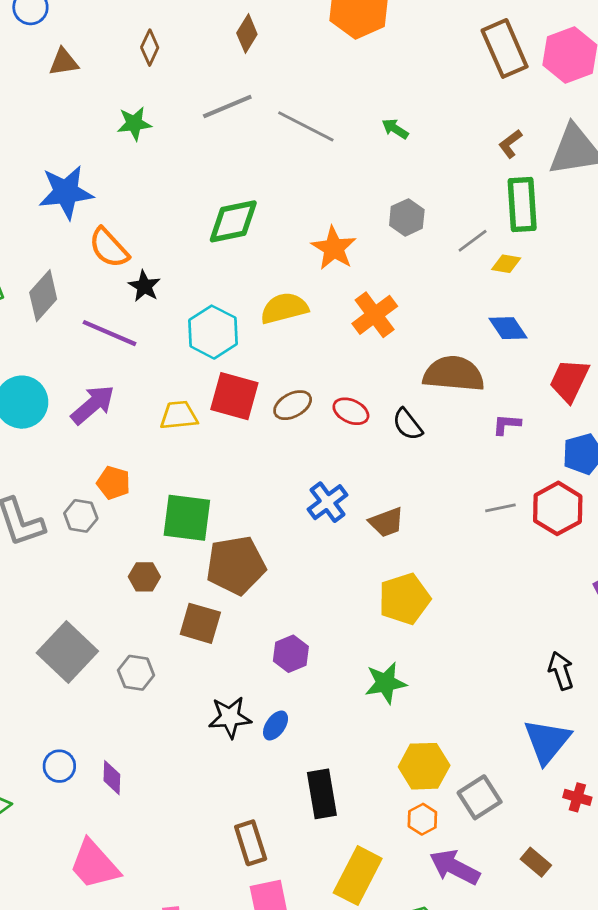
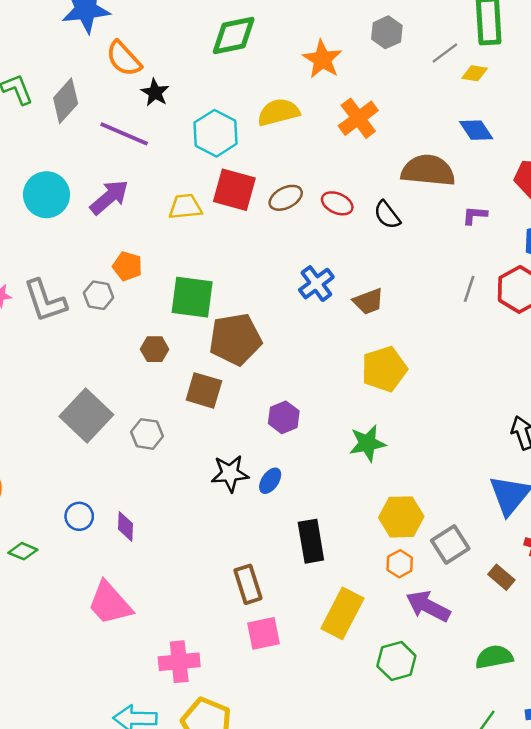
gray line: (500, 508) -> (469, 289), turned -60
brown rectangle: (536, 862) -> (501, 577), moved

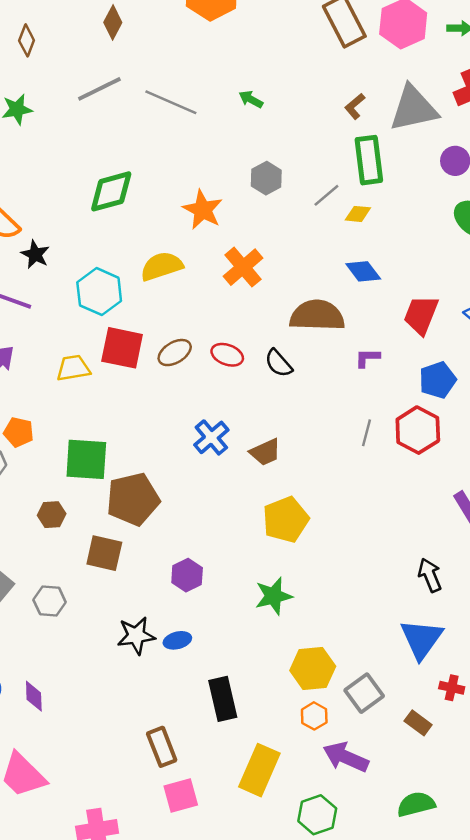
blue ellipse: (270, 481) -> (177, 640), turned 45

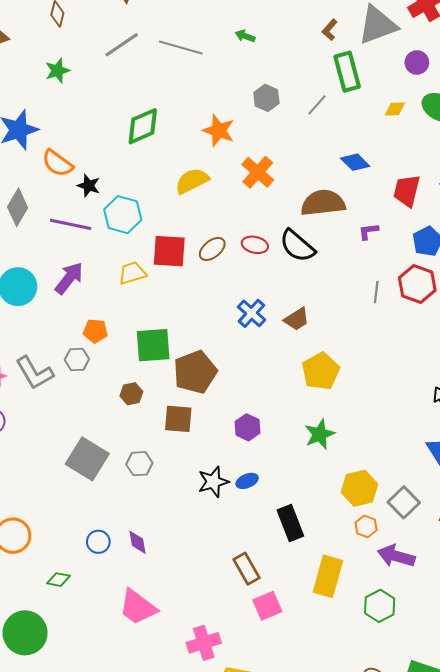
yellow diamond: (358, 214) -> (395, 109), moved
cyan hexagon: (99, 292) -> (123, 215), moved
black semicircle: (279, 363) -> (297, 246), size x1.5

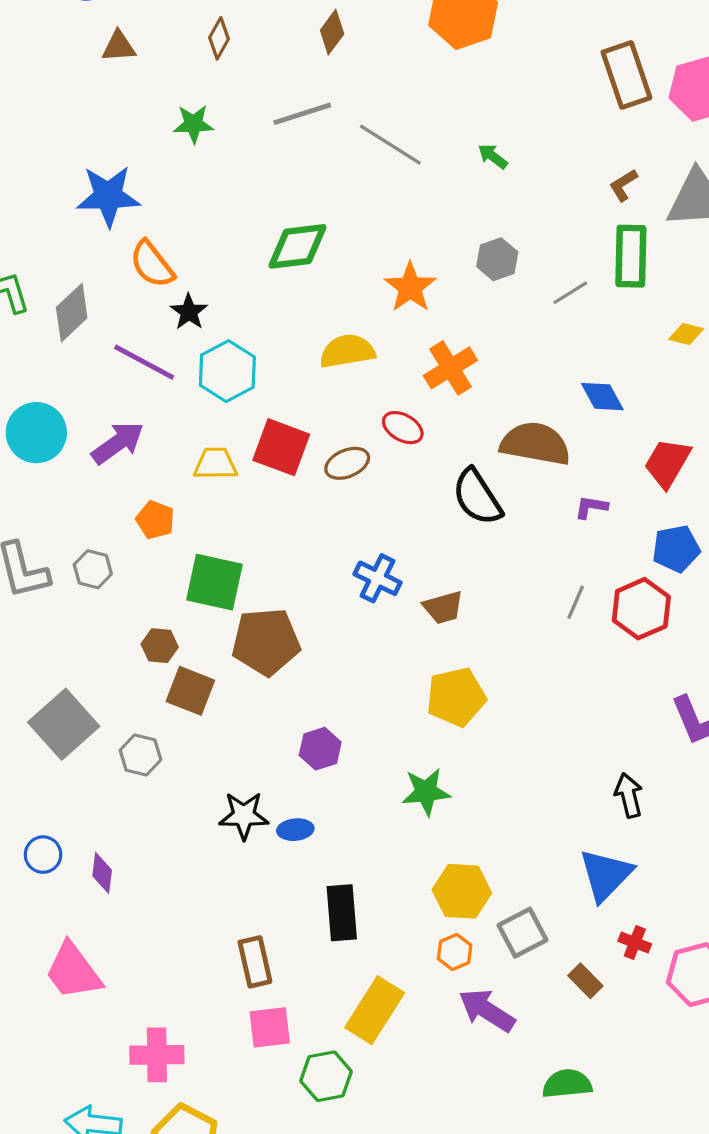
red ellipse: (255, 245) -> (403, 428), moved
blue cross: (252, 313) -> (378, 578), turned -32
orange pentagon: (95, 331) -> (155, 520), moved
brown square: (178, 419) -> (190, 691), moved
green hexagon: (380, 606) -> (326, 1076), moved

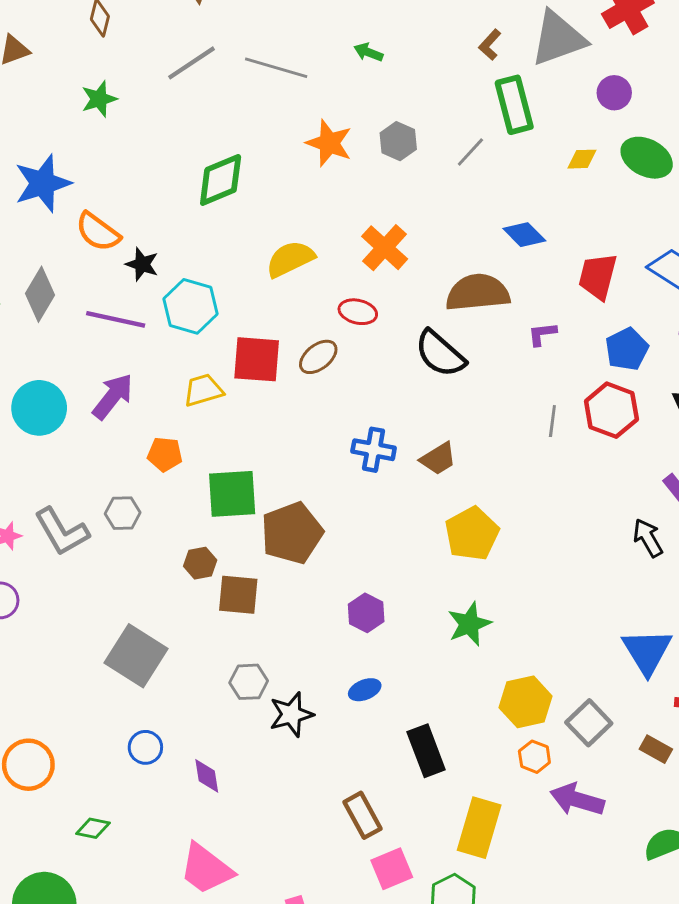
orange star: (410, 287) -> (329, 143), moved
gray hexagon: (140, 755) -> (249, 682), moved
black arrow: (629, 795) -> (648, 538), moved
black star: (244, 816) -> (291, 714), moved
blue circle: (43, 855) -> (145, 747), moved

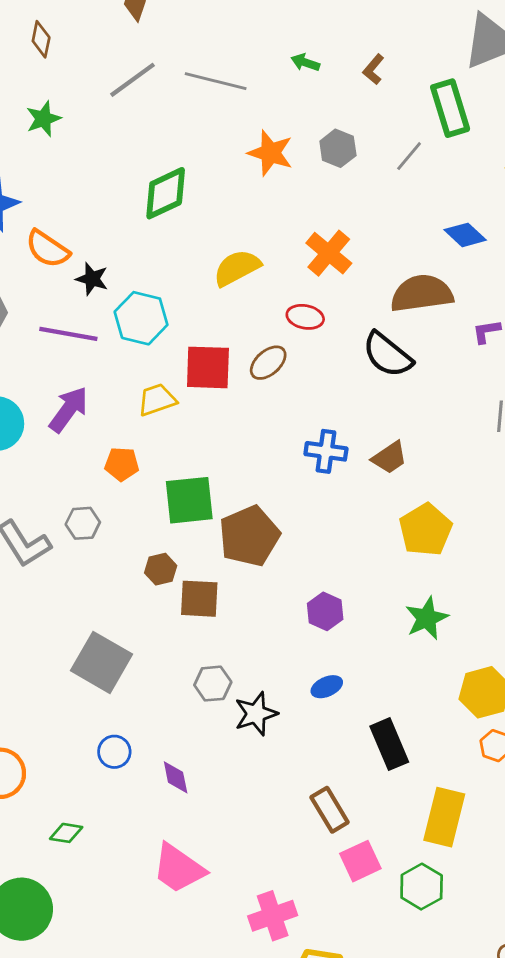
brown L-shape: (490, 45) -> (373, 69), moved

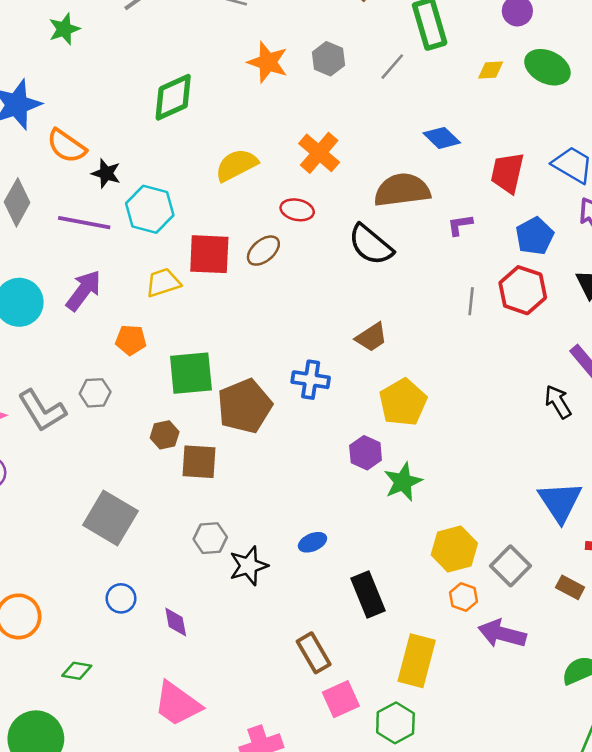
blue cross: (326, 451) -> (311, 380), moved
purple hexagon: (325, 611) -> (366, 453), moved

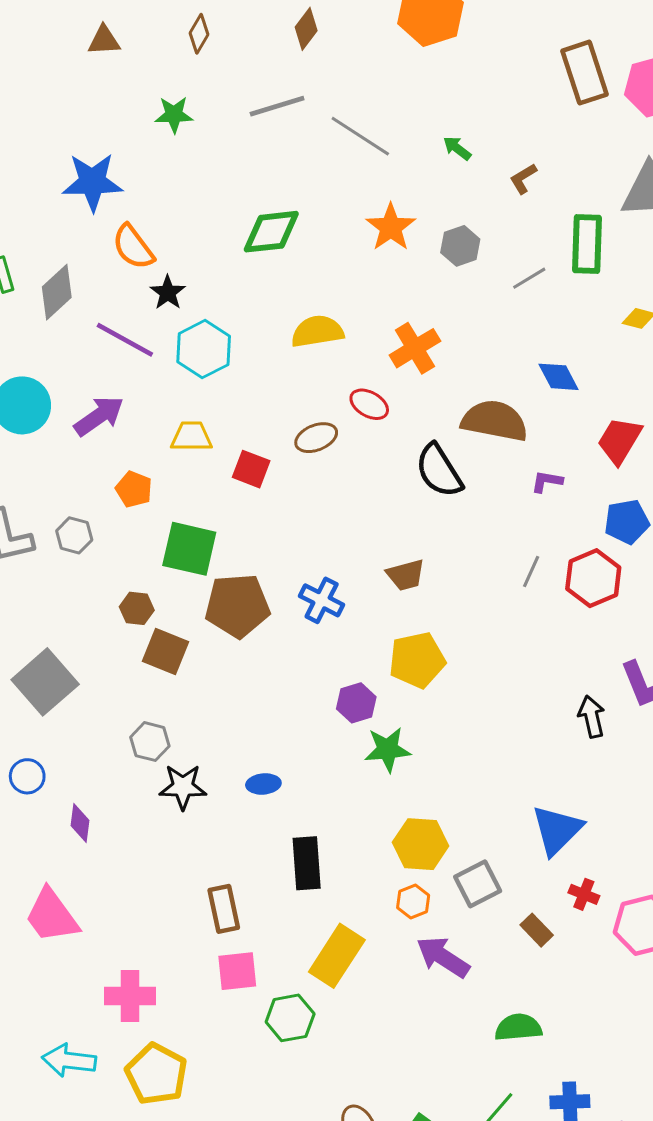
red square: (209, 254) -> (251, 469), moved, size x0.7

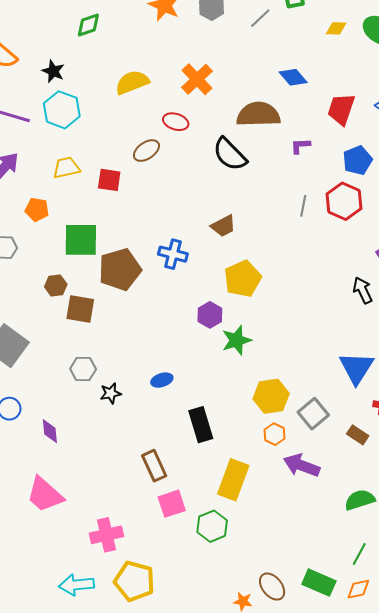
green diamond: (271, 232) -> (88, 25), size x0.7
black star: (168, 293) -> (53, 71), moved
black star: (183, 787) -> (111, 393), size x0.7

